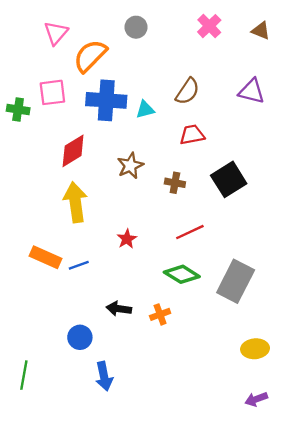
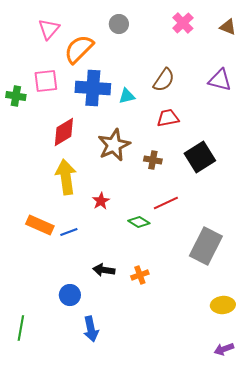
brown star: (130, 166) -> (114, 145), size x1.4
red star: (127, 239) -> (101, 201), moved
green diamond: (182, 274) -> (139, 222), moved, size x0.7

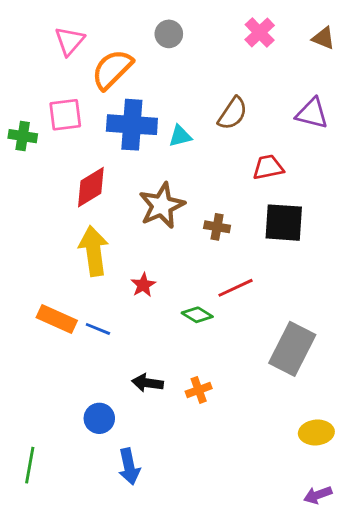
red trapezoid: (168, 118) -> (268, 167), moved
black square: (200, 157) -> (284, 223), turned 36
blue line: (69, 232) -> (98, 329), turned 42

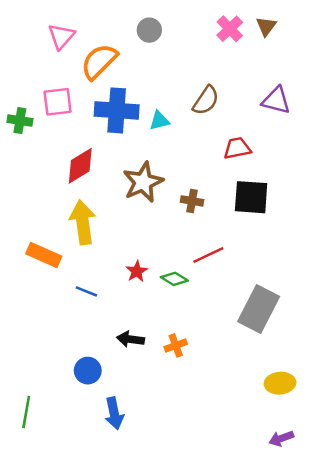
brown triangle: (323, 38) -> (266, 26), moved, turned 45
red star: (143, 285) -> (137, 271), moved
orange rectangle: (57, 319) -> (44, 255), moved

